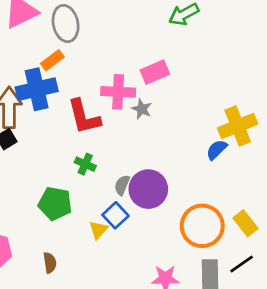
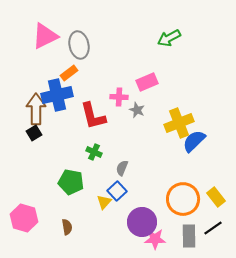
pink cross: (118, 92) -> (119, 97), size x0.7
yellow cross: (238, 126) -> (179, 123), moved
blue semicircle: (217, 150) -> (194, 141), size x1.4
purple circle: (148, 189) -> (142, 222), moved

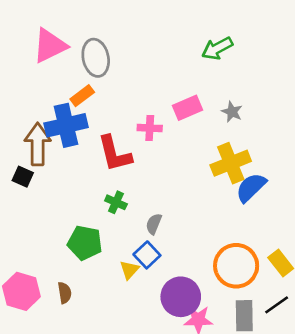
gray star: (137, 110) -> (232, 112), moved
black square: (34, 133) -> (23, 177), moved, turned -35
brown semicircle: (67, 227) -> (65, 293), moved

